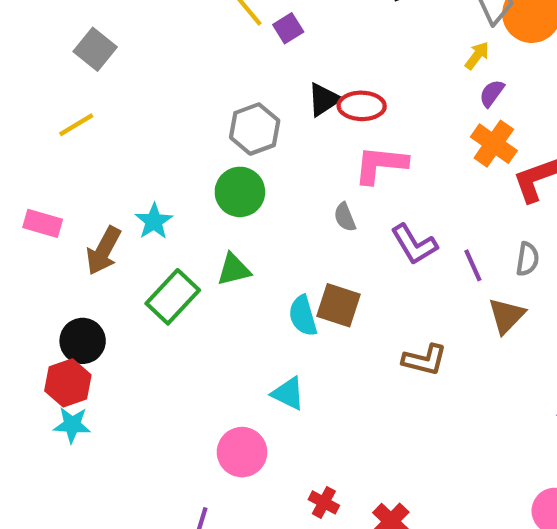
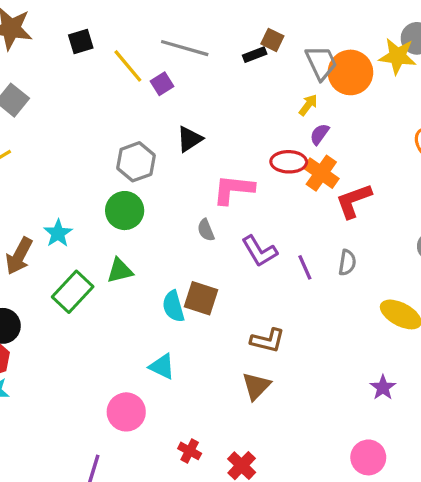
red ellipse: (362, 106) -> (289, 162), moved
brown triangle: (506, 316) -> (256, 386), moved

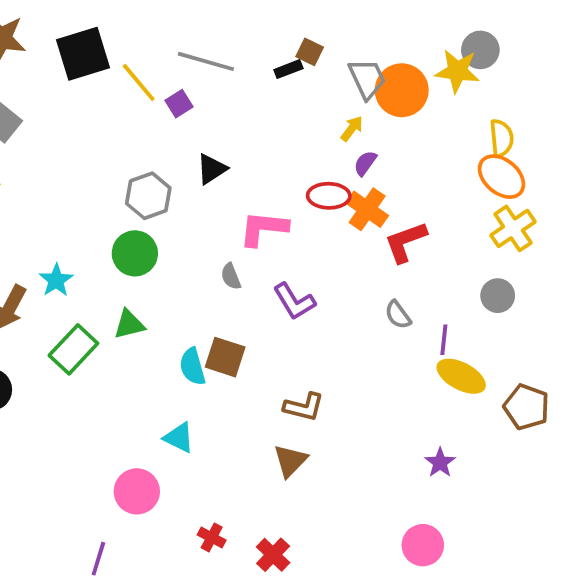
black square: (81, 42) -> (83, 54), size x1.8
gray semicircle: (347, 263) -> (398, 315), turned 135
purple line: (305, 267) -> (444, 340), moved, turned 30

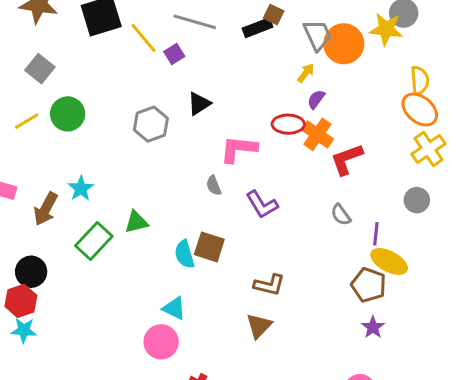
black rectangle: (288, 69) -> (258, 28), size x1.4
green circle: (135, 253) -> (68, 114), moved
brown pentagon: (526, 407) -> (369, 285), moved
pink circle: (137, 491) -> (161, 342), moved

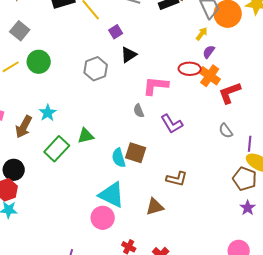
purple square: (174, 54) -> (116, 32), moved
cyan triangle: (174, 308) -> (112, 195), size x1.6
brown triangle: (259, 326) -> (155, 207), moved, turned 30

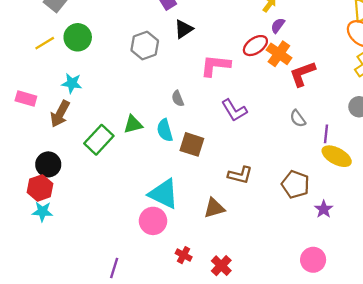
red ellipse: (190, 69) -> (255, 46), turned -35
gray semicircle: (139, 111) -> (178, 99), moved
cyan star: (48, 113) -> (72, 83), moved, turned -30
cyan semicircle: (119, 158) -> (165, 130), moved
brown pentagon: (245, 179) -> (295, 184), moved

